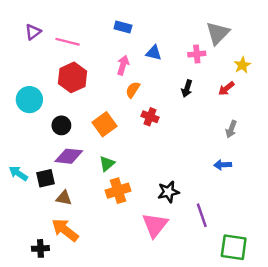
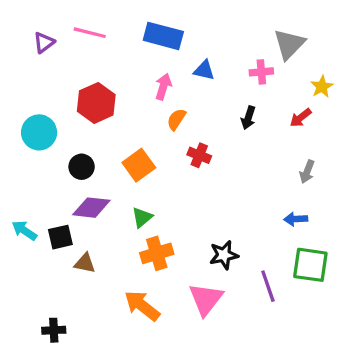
blue rectangle: (123, 27) -> (163, 36), size x1.6
pink line: (68, 42) -> (90, 33), moved
orange arrow: (65, 230) -> (142, 306), moved
green square: (234, 247) -> (310, 265), moved

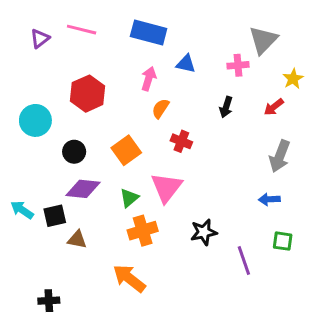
gray arrow: (307, 172) -> (280, 156), size x1.5
green square: (310, 265) -> (283, 241), size x0.6
pink triangle: (206, 299) -> (166, 187), moved

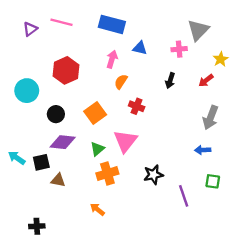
orange arrow: (129, 278) -> (97, 209), size x0.6

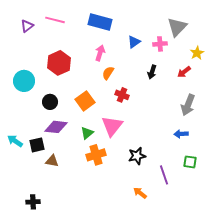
blue triangle: (140, 48) -> (134, 42), moved, turned -48
orange arrow: (97, 209) -> (140, 193), moved

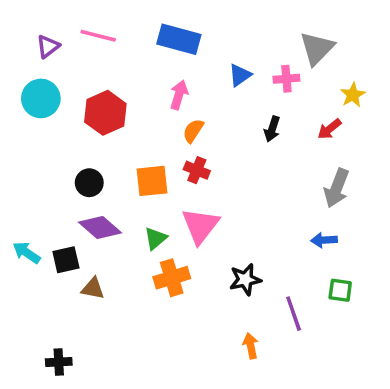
cyan circle: (24, 81) -> (41, 98), moved
red cross: (122, 95) -> (197, 170), moved
orange square: (85, 101) -> (152, 181), turned 30
purple diamond: (56, 127) -> (100, 228), turned 35
orange arrow: (140, 193) -> (251, 346), turned 40

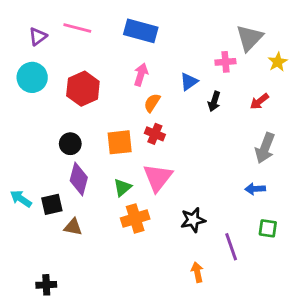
blue triangle: (240, 75) -> (189, 82), moved
yellow star: (353, 95) -> (278, 62), moved
purple diamond: (100, 228) -> (79, 179), turned 64

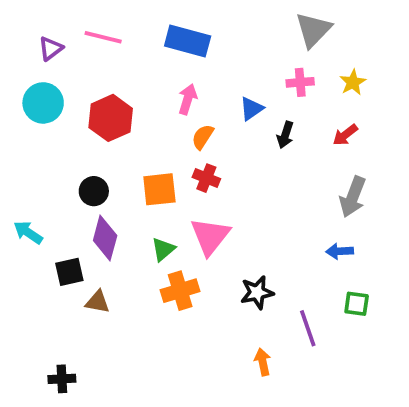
gray triangle: (249, 38) -> (313, 30), moved
yellow star: (278, 62) -> (353, 82), moved
cyan arrow: (21, 199) -> (28, 232), moved

